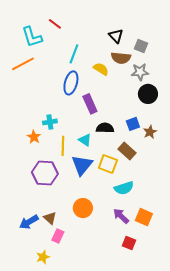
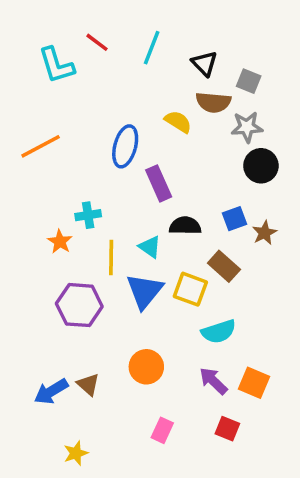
cyan line: (74, 54) -> (152, 48), moved
orange line: (23, 64) -> (41, 146), moved
pink rectangle: (58, 236) -> (162, 430), moved

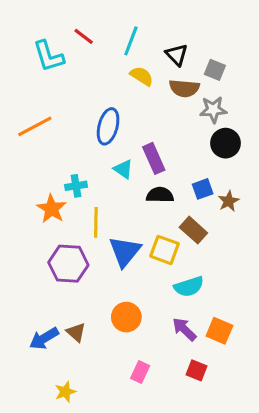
yellow semicircle: (178, 122) -> (142, 76), moved
purple rectangle: (159, 183) -> (154, 158), moved
orange star: (60, 242) -> (52, 209), size x1.4
cyan triangle: (150, 247) -> (123, 169), moved

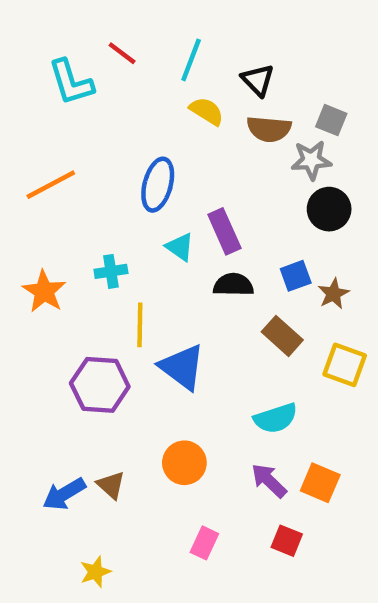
gray square: (215, 70) -> (331, 120), moved
orange star: (52, 209) -> (44, 291), moved
yellow square: (164, 250) -> (345, 365), moved
blue triangle: (125, 251) -> (182, 367), turned -32

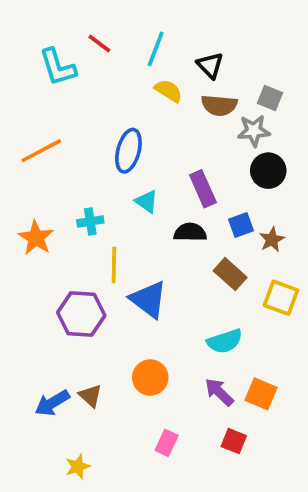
purple rectangle: (224, 231) -> (203, 189), moved

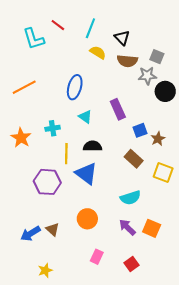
black circle: (268, 171) -> (165, 91), moved
black semicircle: (190, 232) -> (93, 146), moved
red square: (234, 441) -> (132, 264), moved, turned 32

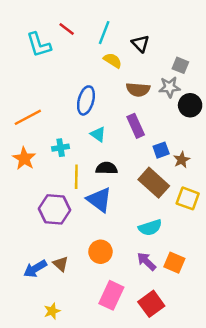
brown semicircle: (127, 61) -> (138, 90), moved
orange line: (24, 87) -> (28, 117), moved
brown rectangle: (134, 159) -> (154, 183), size x1.4
pink rectangle: (97, 257) -> (111, 295), size x1.6
red square: (132, 264) -> (151, 304), size x1.5

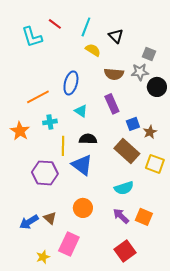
orange line: (28, 117) -> (38, 97), moved
pink rectangle: (111, 295) -> (69, 244), moved

